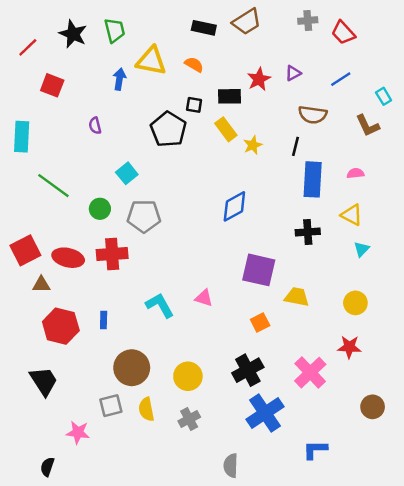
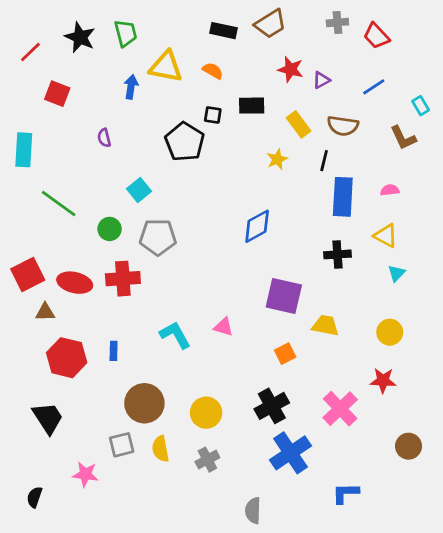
red star: (259, 79) -> (291, 69), moved, turned -30
yellow rectangle: (226, 129) -> (299, 124), moved
black semicircle: (47, 467) -> (34, 497), moved

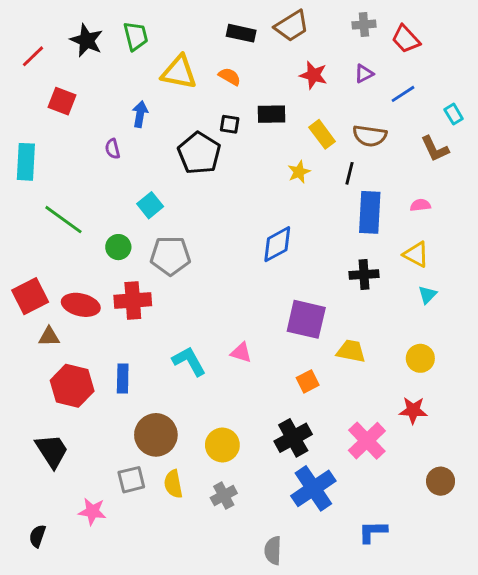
purple triangle: (321, 80) -> (364, 74), moved
blue arrow: (131, 87) -> (140, 114), moved
blue rectangle: (114, 351) -> (123, 379), size x1.4

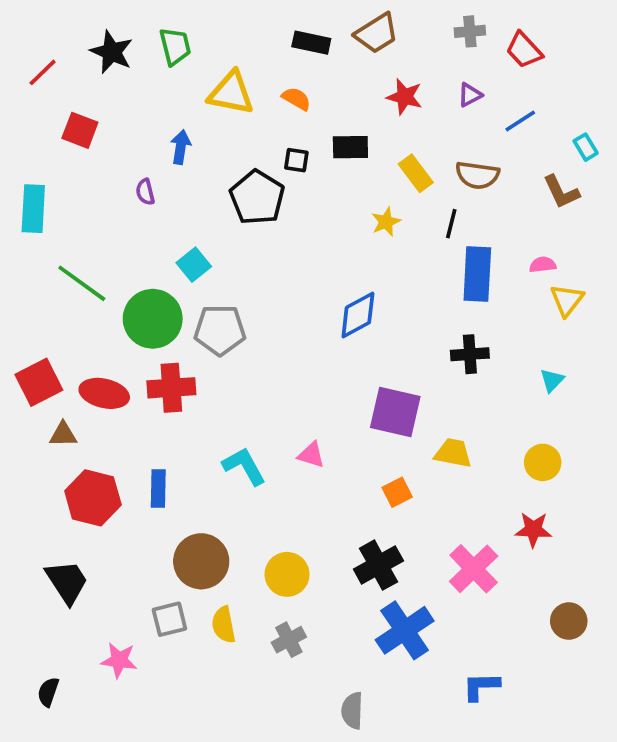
green circle: (118, 247) -> (153, 319), size x1.8
yellow triangle: (416, 254) -> (567, 300), moved, turned 40

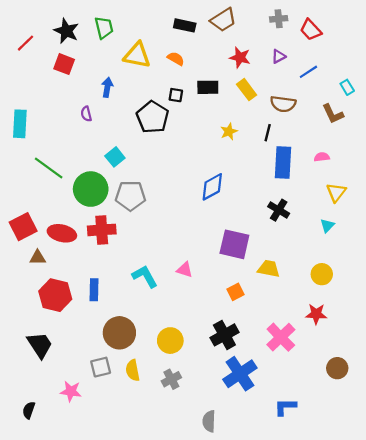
red square: (80, 130) -> (64, 64), moved
yellow rectangle: (416, 173) -> (247, 90), moved
yellow triangle: (567, 300) -> (336, 192), moved
black cross: (470, 354) -> (279, 210), turned 35

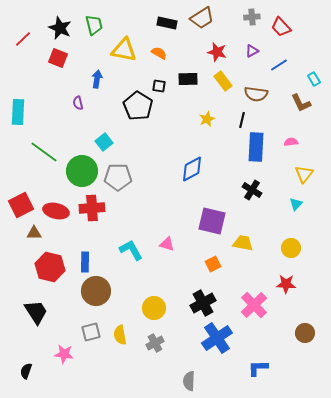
brown circle: (119, 333) -> (96, 291), moved

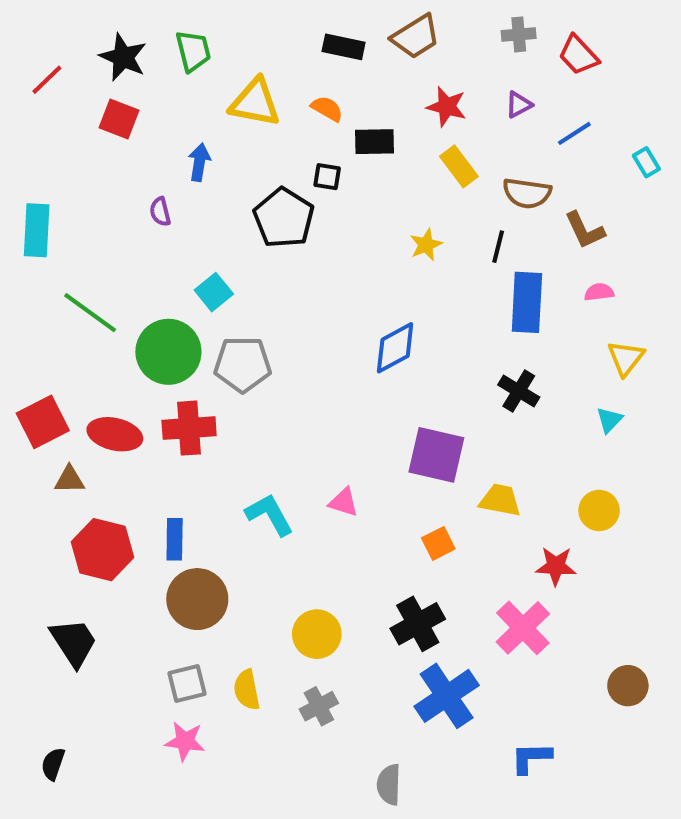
black rectangle: (188, 79) -> (374, 142), moved
brown L-shape: (301, 103) -> (585, 230), moved
red star: (286, 284) -> (556, 566), moved
pink star: (64, 354) -> (185, 741), moved

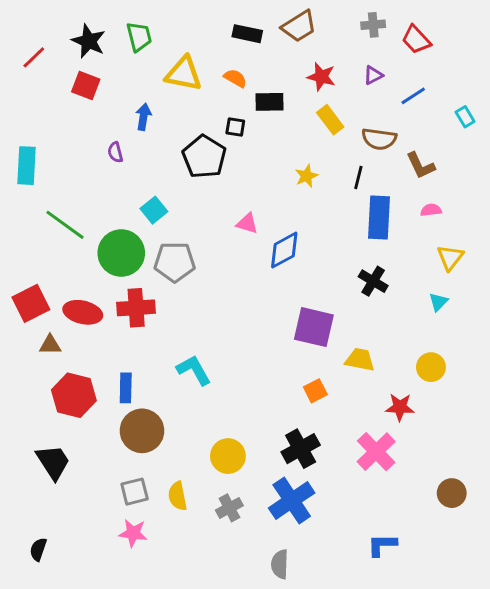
pink triangle: (344, 502) -> (247, 223), moved
blue cross: (447, 696) -> (292, 500), moved

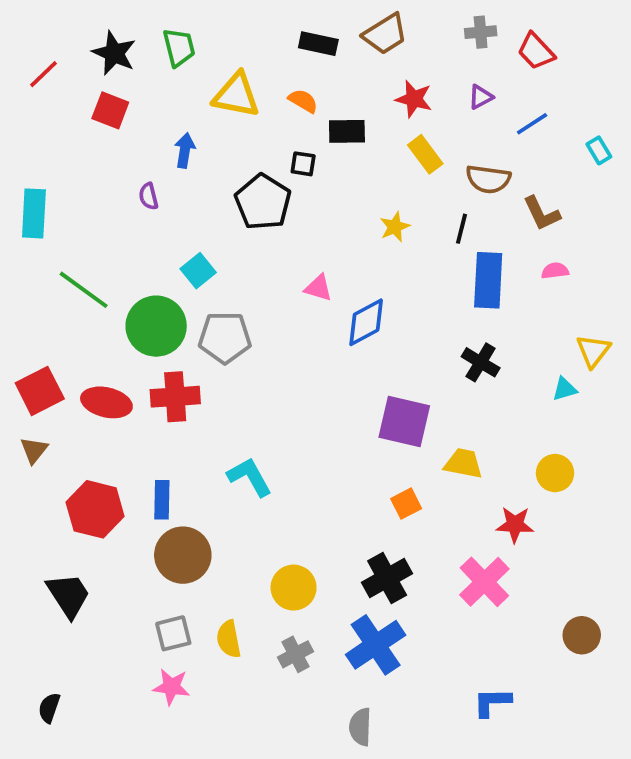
yellow triangle: (450, 257) -> (593, 351), moved
cyan triangle: (438, 302) -> (565, 389), turned 30
brown triangle: (50, 345) -> (34, 450), moved, turned -50

